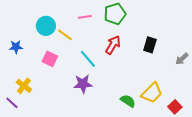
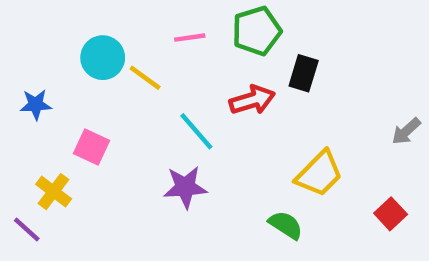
red arrow: (113, 45) -> (252, 100), turned 42
black rectangle: (150, 45) -> (304, 73), moved
pink square: (50, 59) -> (92, 147), moved
yellow trapezoid: (152, 93) -> (319, 174), moved
red square: (175, 107) -> (391, 214), moved

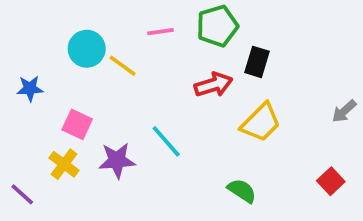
cyan line: (196, 131) -> (166, 141), moved
yellow trapezoid: (319, 174) -> (261, 123), moved
purple star: (185, 187) -> (117, 160), moved
yellow cross: (54, 192) -> (64, 164), moved

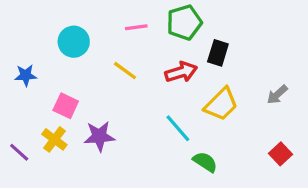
yellow line: (123, 66) -> (125, 71), moved
gray arrow: (344, 111) -> (277, 95), moved
cyan line: (166, 141) -> (178, 128), moved
purple line: (22, 194) -> (19, 152), moved

